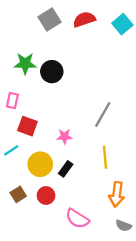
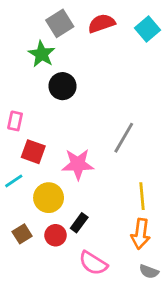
green star: (25, 63) -> (42, 54), moved, turned 30
pink star: (65, 136) -> (78, 164), size x1.6
yellow line: (105, 157) -> (142, 196), moved
black rectangle: (66, 169) -> (79, 223), moved

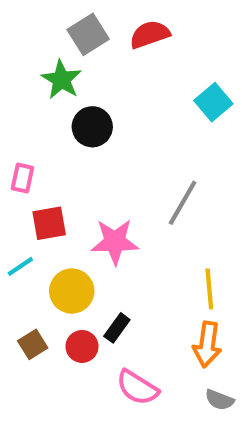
cyan square: (148, 29) -> (213, 102), moved
red square: (33, 152) -> (49, 223), turned -30

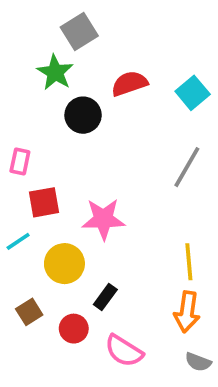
red semicircle: (150, 34) -> (129, 84), moved
gray line: (183, 203) -> (187, 167), moved
red circle: (82, 346) -> (74, 329), moved

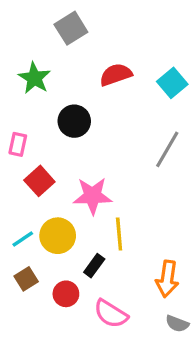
green star: (55, 72) -> (34, 78), moved
black circle: (83, 115) -> (74, 121), moved
red square: (44, 202) -> (39, 181), turned -32
cyan line: (18, 241) -> (23, 239), moved
yellow line: (189, 262) -> (119, 234), moved

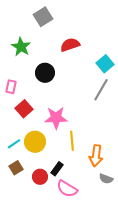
cyan square: (172, 83) -> (105, 64), moved
black rectangle: (94, 266) -> (57, 169), moved
orange arrow: (167, 279) -> (96, 156), moved
gray semicircle: (177, 324) -> (106, 179), moved

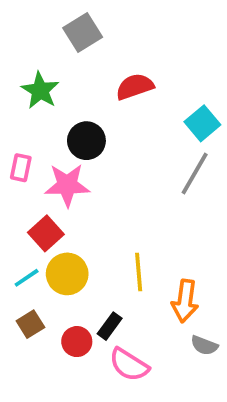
red square: (24, 109) -> (46, 233), moved
pink star: (56, 118) -> (67, 185), moved

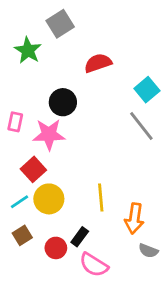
green star: (40, 90) -> (28, 50), moved
gray line: (195, 173) -> (141, 126), turned -68

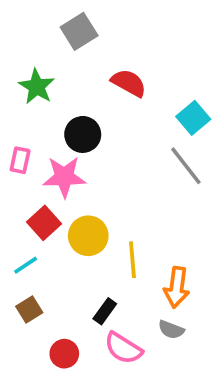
green star: (28, 50) -> (37, 87), moved
red semicircle: (98, 63) -> (129, 83), turned 48
yellow circle: (49, 199) -> (88, 236), moved
red circle: (56, 248) -> (64, 354), moved
gray semicircle: (148, 251) -> (171, 330), moved

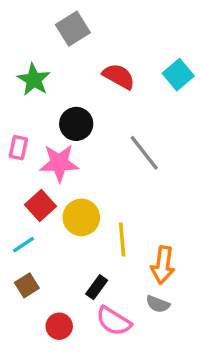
cyan square: (193, 118) -> (178, 75), moved
gray line: (186, 166) -> (144, 153), moved

